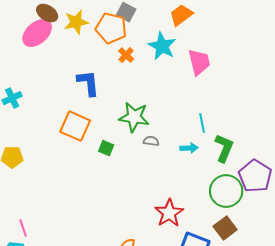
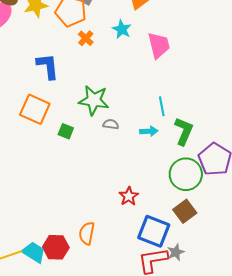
cyan star: (162, 46) -> (122, 29), size x0.7
red star: (169, 213) -> (129, 196), size x0.7

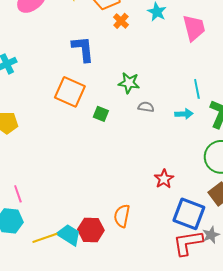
green star: (94, 100) -> (129, 83), size x0.7

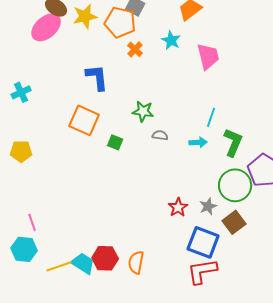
cyan line: (197, 89) -> (211, 117), turned 30
orange semicircle: (122, 216) -> (136, 262), moved
gray star: (211, 235) -> (208, 206), moved

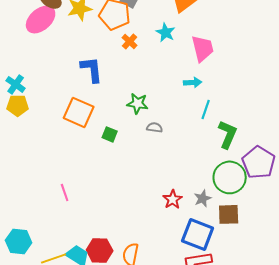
cyan cross: (21, 92) -> (16, 84), turned -30
cyan arrow: (198, 142) -> (193, 82), moved
yellow pentagon: (21, 151) -> (18, 105), moved
pink line: (32, 222) -> (65, 192), moved
brown square: (234, 222) -> (229, 214), turned 35

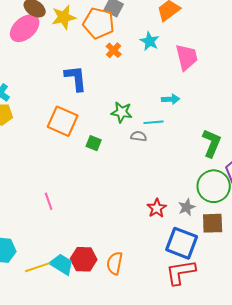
cyan arrow: (193, 82) -> (171, 99), moved
cyan line: (206, 109) -> (154, 122), moved, turned 66

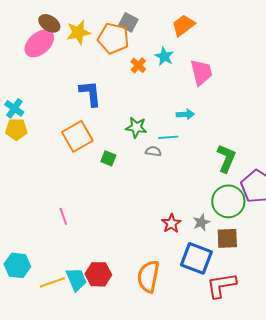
orange cross: (114, 50) -> (138, 65), moved
orange square: (63, 121) -> (77, 136), turned 36
orange semicircle: (115, 263) -> (148, 276), moved, size x1.4
cyan trapezoid: (62, 264) -> (76, 279), turned 35
red L-shape: (181, 272) -> (221, 285), moved

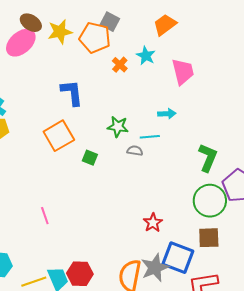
gray star: (201, 222) -> (155, 268), moved, size x1.6

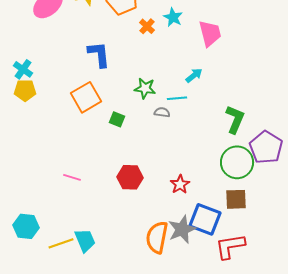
cyan arrow: (167, 114) -> (194, 75), turned -36
pink line: (45, 216) -> (72, 177), turned -54
red hexagon: (80, 274) -> (130, 177), moved

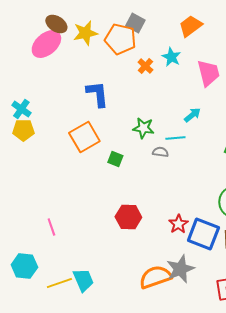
pink line: (72, 177) -> (51, 227), moved, turned 54
blue square: (205, 219) -> (203, 234), moved
orange semicircle: (157, 237) -> (155, 277), turned 60

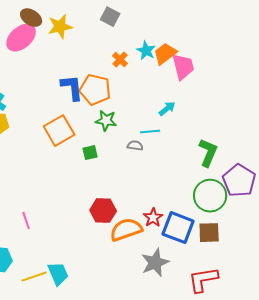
orange trapezoid: (190, 26) -> (165, 54), moved
orange pentagon: (120, 39) -> (95, 90), moved
green star: (143, 128) -> (106, 121), moved
green square: (115, 159) -> (90, 153), turned -35
orange semicircle: (155, 277) -> (126, 230), moved

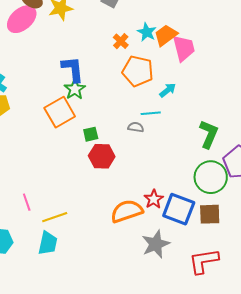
orange pentagon: (95, 90) -> (138, 71), moved
green star: (106, 121) -> (75, 89), moved, turned 30
red hexagon: (103, 211) -> (102, 156), moved
cyan trapezoid: (58, 274) -> (48, 243), moved, turned 35
yellow line: (34, 277) -> (55, 217), moved

